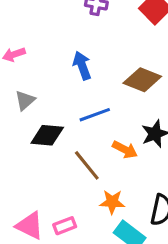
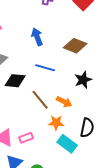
blue line: (95, 115) -> (45, 68), turned 36
orange arrow: (125, 150) -> (64, 102), moved

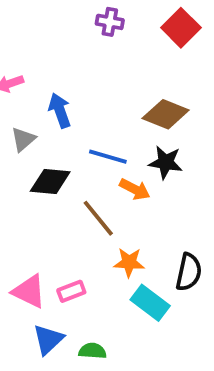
blue arrow: (37, 37) -> (60, 110), moved
black star: (83, 80) -> (166, 162), moved, turned 30
orange arrow: (64, 102) -> (135, 189), moved

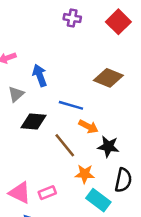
black star: (166, 162) -> (108, 146), moved

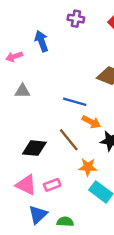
blue arrow: (40, 75) -> (41, 41), moved
gray triangle: (16, 94) -> (22, 91), turned 42
black diamond: (33, 122) -> (34, 148), moved

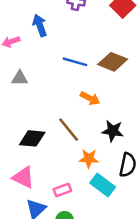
blue line: (75, 102) -> (75, 62), moved
orange arrow: (91, 122) -> (90, 98), moved
pink rectangle: (52, 185) -> (62, 190), moved

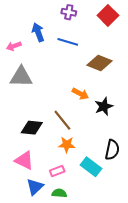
blue line: (75, 62) -> (68, 42), moved
gray triangle: (20, 78) -> (21, 77), size x1.6
black star: (113, 131) -> (104, 106), moved, turned -30
orange star: (89, 159) -> (67, 145), moved

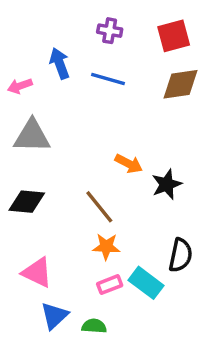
red square: (108, 15) -> (174, 36), turned 30
brown diamond: (99, 63) -> (181, 84), moved, turned -30
black diamond: (32, 128) -> (27, 202), moved
pink rectangle: (57, 171) -> (110, 285), moved

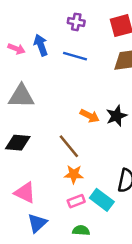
pink arrow: (20, 86) -> (16, 49), moved, turned -140
black star: (167, 184) -> (116, 116), moved
green semicircle: (94, 326) -> (81, 230), moved

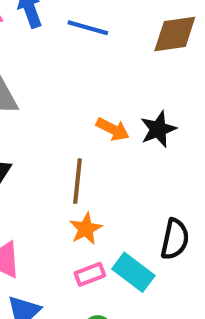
brown line: (69, 146) -> (77, 181), turned 45
orange star: (74, 174) -> (86, 229), turned -30

